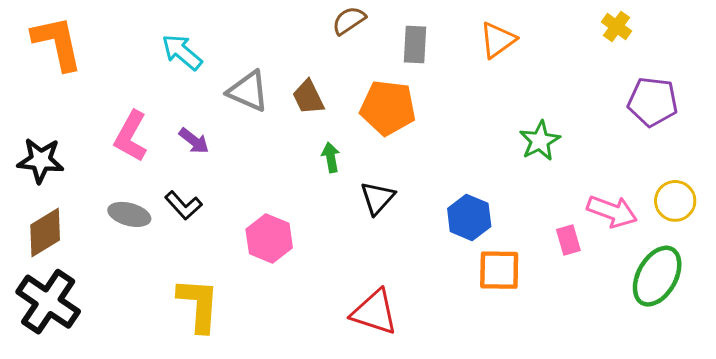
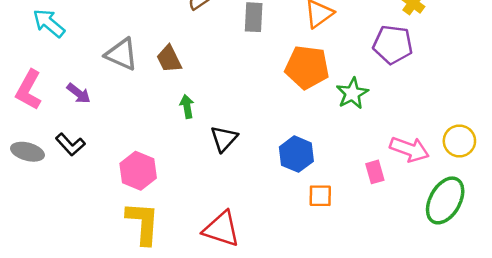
cyan arrow: (182, 52) -> (49, 23), moved
purple pentagon: (653, 102) -> (393, 45), moved
orange pentagon: (388, 108) -> (307, 67), moved
orange square: (499, 270) -> (320, 196), size x0.7
yellow L-shape: (198, 305) -> (143, 223), moved

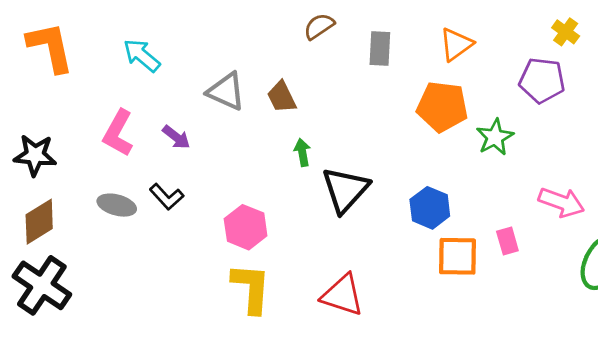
black triangle: (224, 139) -> (345, 190), size x1.5
pink rectangle: (375, 172) -> (507, 241), moved
orange square: (320, 196) -> (458, 256), size x1.5

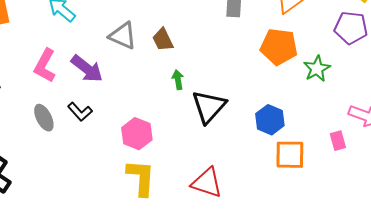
purple arrow: (176, 137) -> (87, 69), size x1.6
gray ellipse: (117, 205) -> (44, 118), turned 48
pink rectangle: (507, 241) -> (338, 141), moved

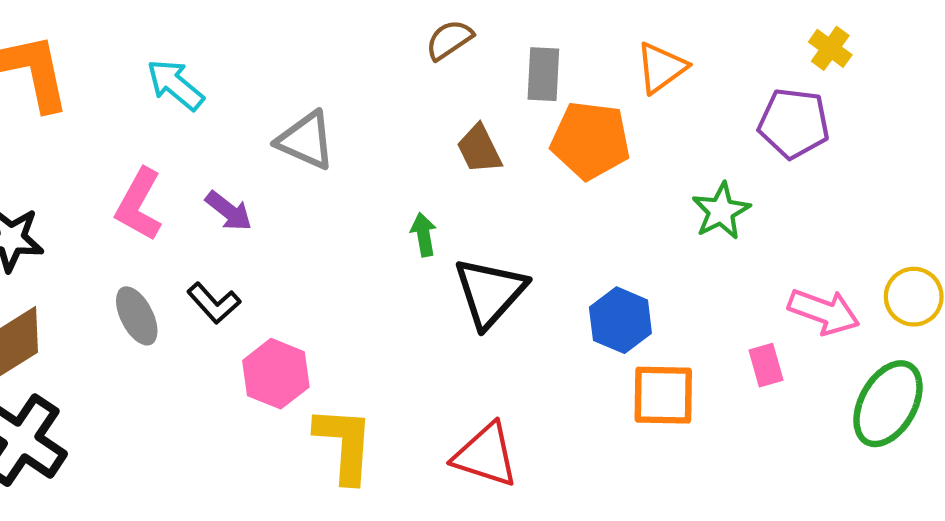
brown trapezoid: (163, 40) -> (479, 149), moved
orange pentagon: (279, 47) -> (590, 140), moved
purple arrow: (87, 69) -> (229, 211), size x0.7
pink hexagon: (137, 134) -> (276, 374), moved

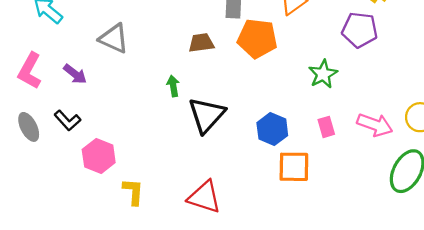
brown trapezoid: (479, 149) -> (201, 43), turned 108
pink rectangle: (766, 365) -> (326, 127), moved
yellow L-shape: (344, 444) -> (133, 192), size x0.7

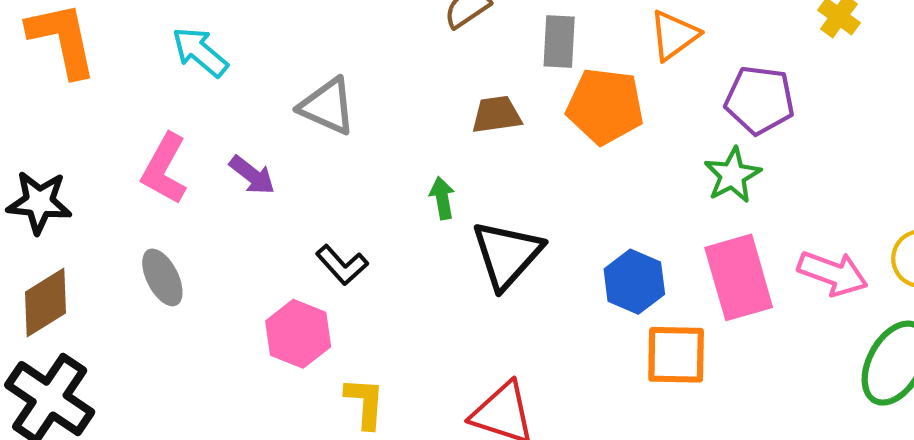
purple pentagon: (360, 30) -> (760, 100), moved
black L-shape: (67, 120) -> (342, 265), moved
pink rectangle: (326, 127) -> (739, 277), size x2.0

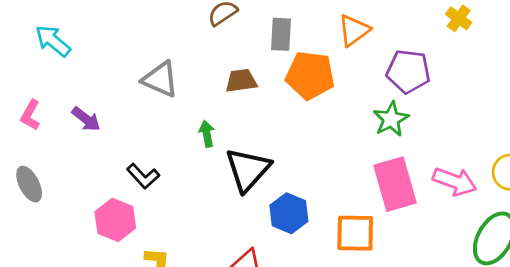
gray triangle: (327, 106) -> (160, 79), moved
pink L-shape: (164, 169) -> (30, 115), size x0.7
blue hexagon: (634, 282) -> (289, 213), moved

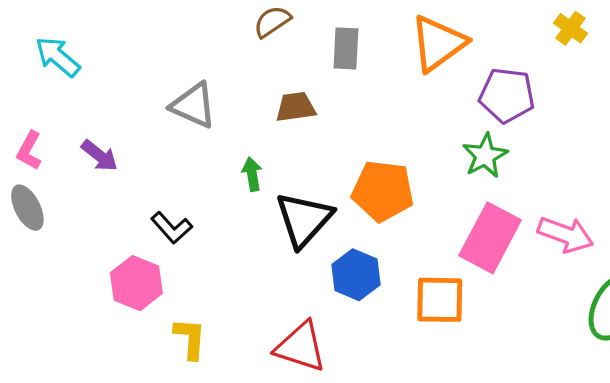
orange triangle: (354, 30) -> (438, 43), size x1.4
orange pentagon: (310, 75) -> (383, 191), moved
gray ellipse: (29, 184) -> (27, 208), moved
pink rectangle: (395, 184) -> (490, 238), turned 44

